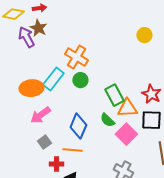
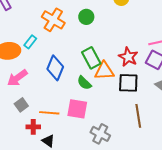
cyan rectangle: (53, 79) -> (30, 42), size x0.6
green circle: (80, 80) -> (86, 17), moved
blue diamond: (78, 126) -> (55, 68), moved
pink square: (126, 134) -> (77, 109), moved, turned -35

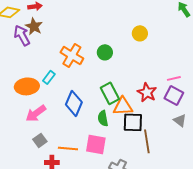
green semicircle: (84, 83) -> (103, 118), turned 35
black square: (128, 83) -> (133, 122), moved
brown line: (138, 116) -> (147, 141), moved

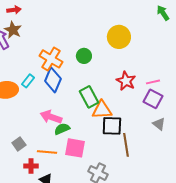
yellow circle: (140, 33) -> (119, 37), size x1.5
red star: (147, 92) -> (126, 81), moved
blue diamond: (74, 103) -> (53, 80), moved
pink arrow: (36, 113) -> (51, 117), moved, turned 55
green semicircle: (103, 118) -> (62, 129), moved, turned 77

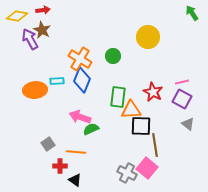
cyan rectangle: (28, 81) -> (57, 81), turned 48
red star: (126, 81) -> (153, 92), moved
green rectangle: (89, 97) -> (118, 97), turned 35
pink square: (75, 148) -> (147, 168), moved, turned 30

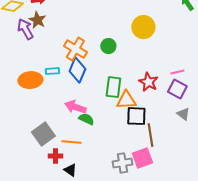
green semicircle: (91, 129) -> (86, 119), turned 49
gray square: (48, 144) -> (43, 134), size x1.6
pink square: (147, 168) -> (142, 158), turned 30
gray cross: (127, 173) -> (122, 163), turned -36

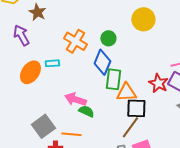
purple arrow: (25, 29) -> (21, 35), moved
blue diamond: (77, 70) -> (102, 62), moved
orange ellipse: (30, 80) -> (30, 72), turned -50
red star: (148, 82) -> (158, 83), moved
brown line: (150, 135) -> (130, 127), moved, turned 45

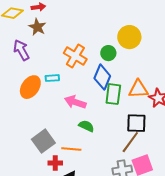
yellow circle: (143, 19) -> (129, 37), moved
orange triangle: (126, 92) -> (138, 89), moved
pink arrow: (75, 99) -> (75, 102), moved

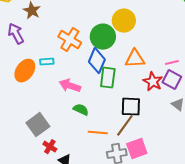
green circle: (108, 53) -> (103, 37), size x1.6
orange triangle: (138, 89) -> (135, 59), moved
orange line: (71, 149) -> (98, 133), moved
red cross: (55, 163) -> (50, 147), turned 32

